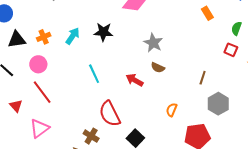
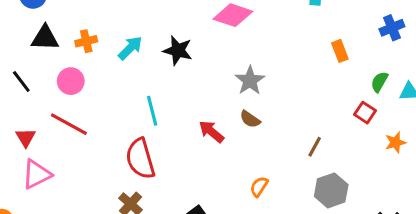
red line: (42, 92) -> (69, 124), turned -35
red semicircle: (110, 114) -> (140, 159), moved
pink triangle: (39, 128) -> (37, 174), moved

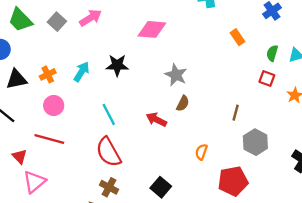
pink circle: (71, 81) -> (54, 105), moved
brown semicircle: (250, 119) -> (183, 103), turned -84

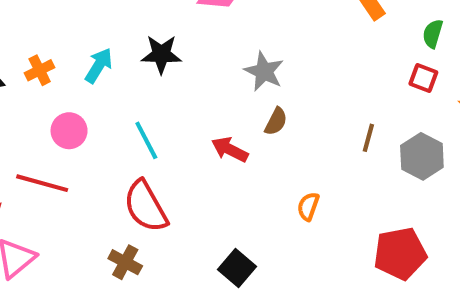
pink circle: (54, 105) -> (69, 131), moved
gray hexagon: (255, 142) -> (422, 156), moved
red pentagon: (233, 181) -> (400, 254), moved
brown cross: (109, 187) -> (125, 262), moved

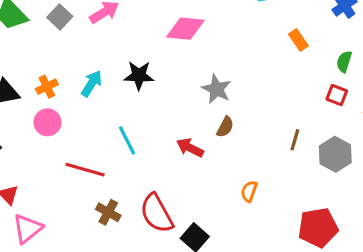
pink circle: (69, 131) -> (48, 122), moved
red line: (42, 183) -> (85, 170), moved
red semicircle: (146, 206) -> (157, 213), moved
brown cross: (125, 262) -> (108, 212), moved

